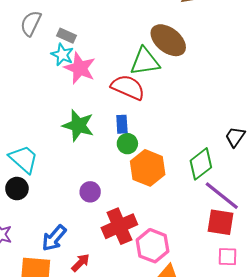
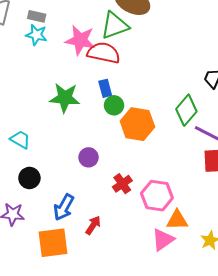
pink star: (80, 68) -> (80, 40), moved
cyan trapezoid: (24, 159) -> (20, 140), size x0.7
black circle: (17, 189) -> (29, 178), moved
red cross: (119, 226) -> (122, 184), size x0.6

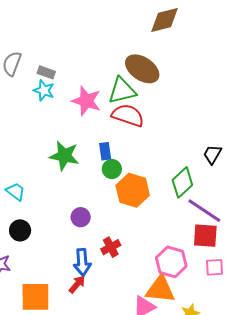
red semicircle: (104, 53) -> (128, 115), moved
pink hexagon: (157, 196) -> (171, 262), moved
blue arrow: (64, 207) -> (82, 262), moved, turned -40
orange triangle: (177, 220) -> (160, 289), size x1.4

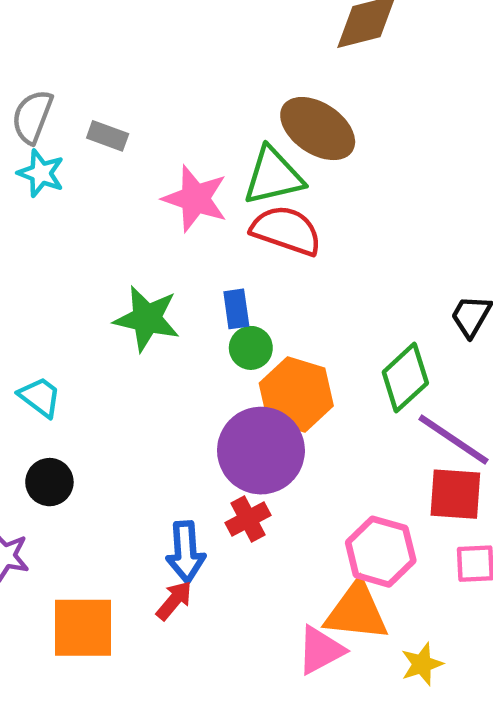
cyan star: (44, 90) -> (41, 173), moved
purple circle: (81, 217) -> (261, 451), moved, size x2.0

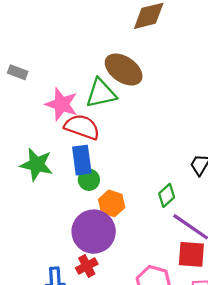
red semicircle: (286, 230) -> (82, 127), moved
blue rectangle: (236, 309) -> (82, 160), size x1.5
green diamond: (405, 378) -> (167, 195), size x0.7
orange hexagon: (296, 395) -> (112, 203), size x0.7

